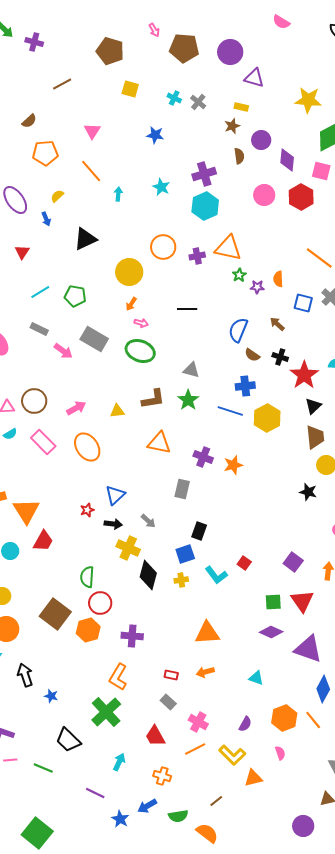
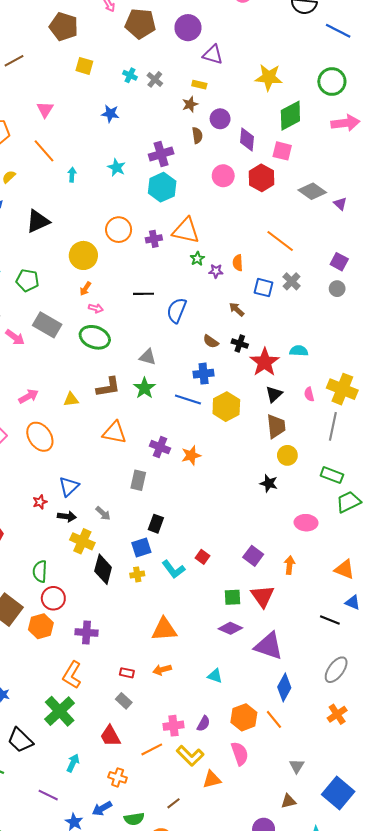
blue semicircle: (238, 330) -> (177, 310), moved
pink cross: (198, 722) -> (173, 726), moved, turned -36
pink semicircle: (280, 753) -> (240, 754), size x1.6

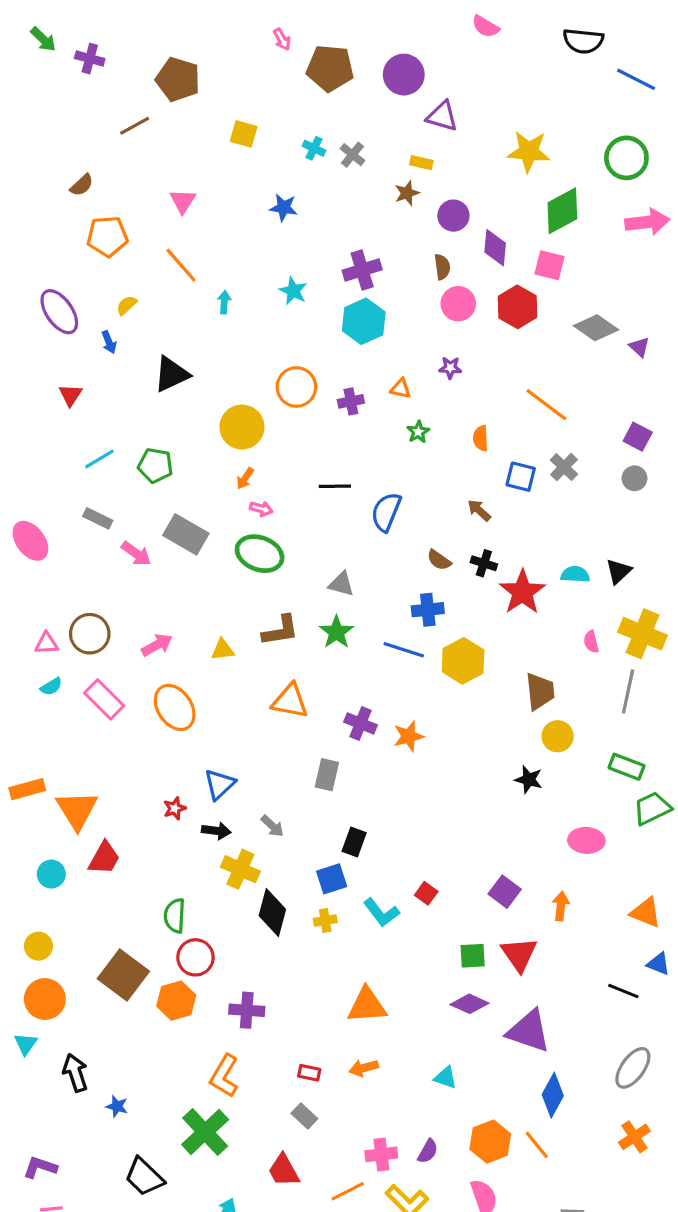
brown pentagon: (64, 27) -> (178, 79), moved
brown semicircle: (197, 135) -> (442, 267), moved
orange triangle: (186, 231) -> (401, 389), size x0.5
purple star: (216, 271) -> (450, 368), moved
black triangle: (274, 394) -> (618, 571), moved

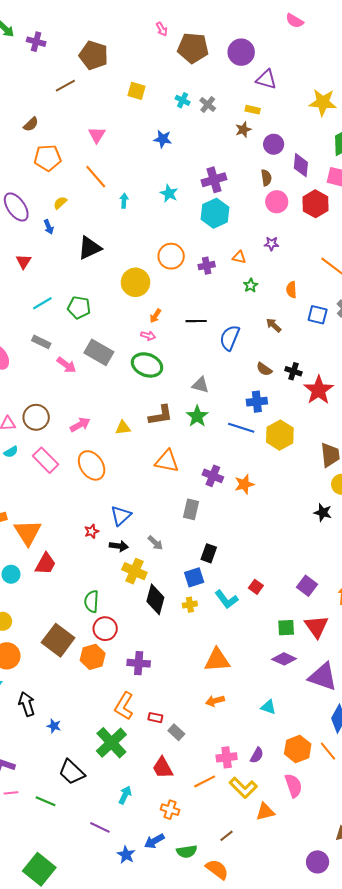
orange arrow: (245, 478) -> (155, 316), moved
brown arrow: (479, 510) -> (274, 325), moved
red rectangle: (309, 1073) -> (155, 718), moved

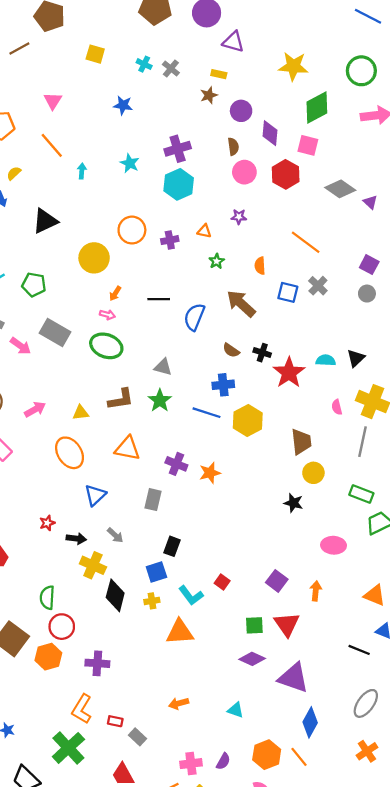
brown arrow: (274, 325) -> (241, 304), size x1.8
orange ellipse: (92, 465) -> (70, 453), moved
blue triangle: (121, 516) -> (95, 495), moved
orange triangle: (217, 660) -> (180, 632), moved

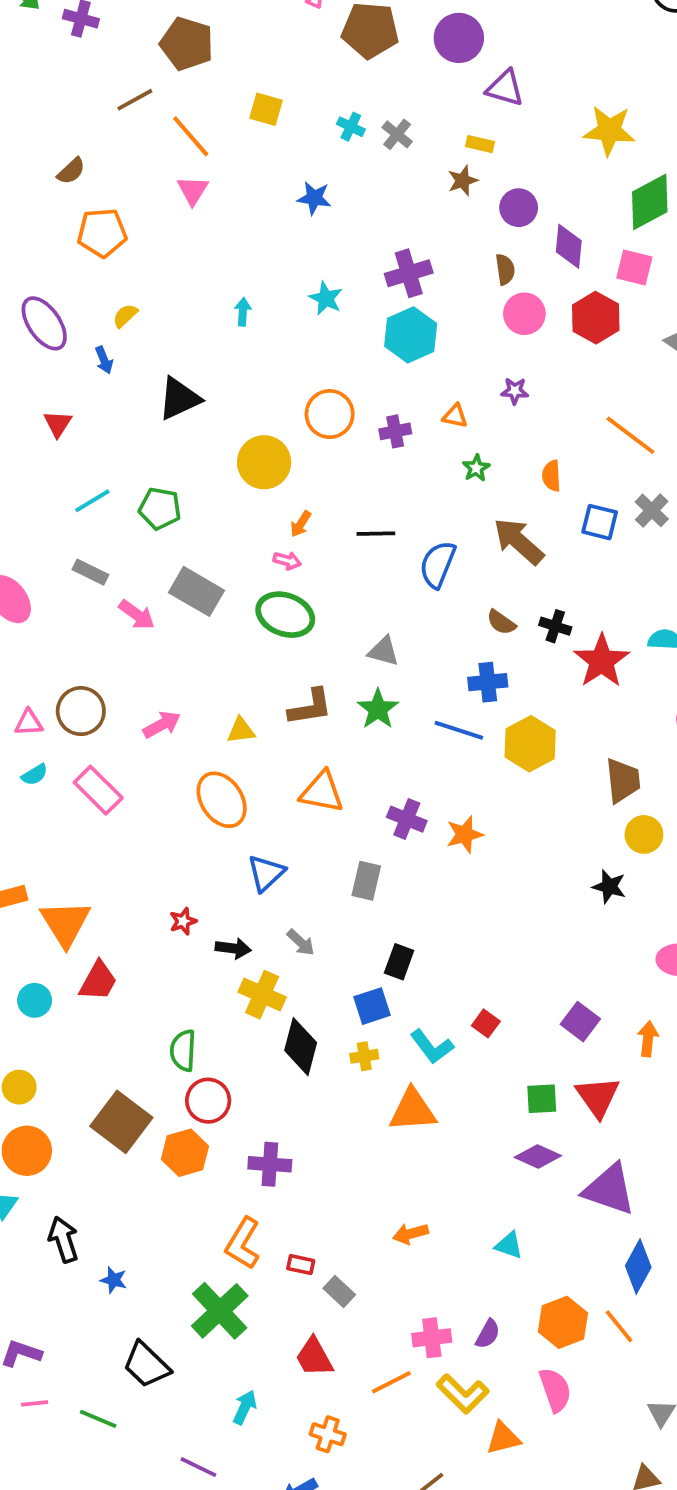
orange line: (52, 145) -> (191, 136), moved

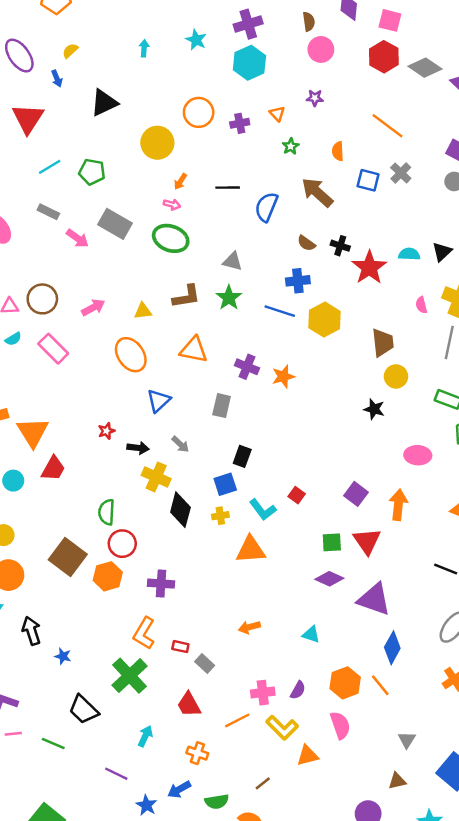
red hexagon: (596, 318) -> (384, 57), moved
orange triangle: (455, 416) -> (277, 114), turned 35
red triangle: (58, 424) -> (28, 118), size x1.8
orange arrow: (648, 1039) -> (398, 505), size x1.4

